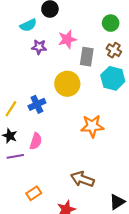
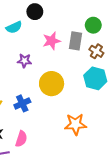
purple star: (39, 47) -> (24, 61), moved
gray rectangle: (87, 57) -> (76, 41), moved

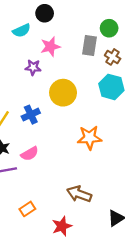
pink star: (52, 41) -> (50, 47), moved
pink semicircle: (21, 139) -> (30, 154), turned 42

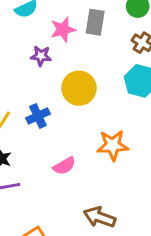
gray rectangle: (90, 45) -> (95, 22), moved
pink semicircle: (30, 154) -> (64, 166), moved

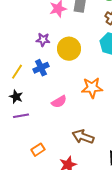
purple star: (41, 56) -> (43, 40), moved

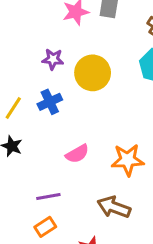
orange star: (92, 88) -> (128, 160), moved
purple line: (21, 116) -> (48, 196), moved

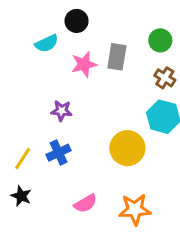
yellow circle: (93, 73) -> (127, 148), moved

